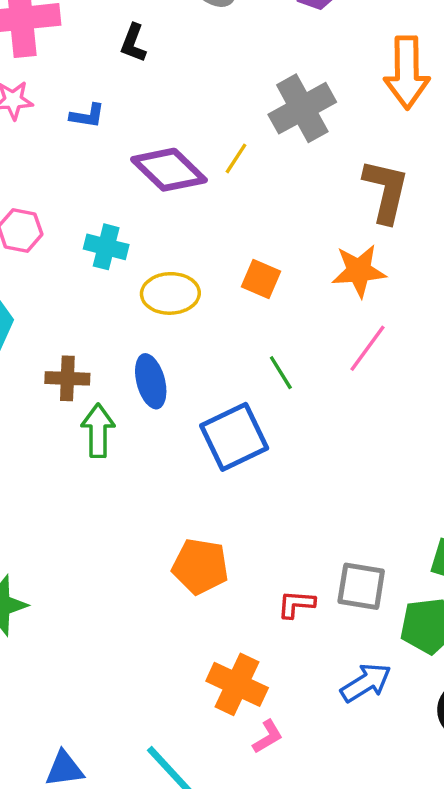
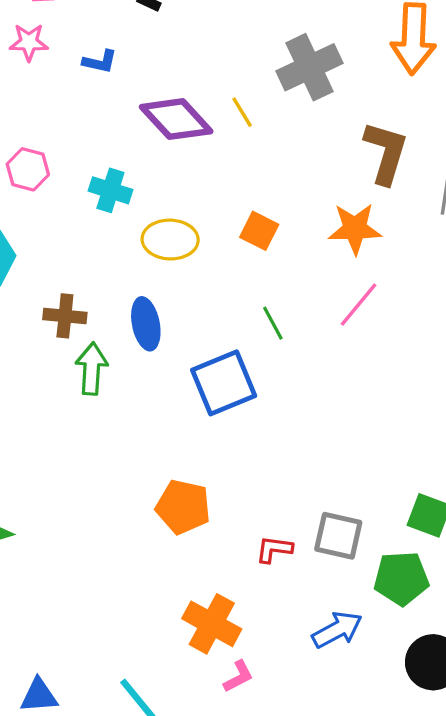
yellow line: (236, 158) -> (242, 112), turned -68

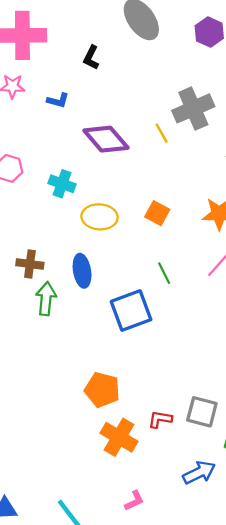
yellow line: (242, 112) -> (162, 133), moved
orange cross: (212, 624) -> (119, 437), moved

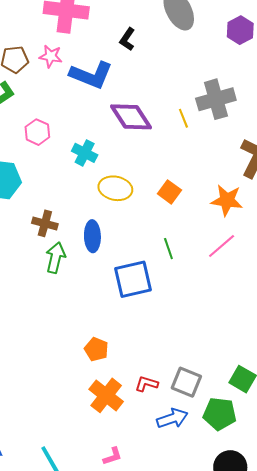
blue L-shape: (58, 100) -> (91, 75), size x2.0
orange pentagon: (102, 390) -> (96, 349), size x0.7
blue arrow: (199, 473) -> (172, 418), moved

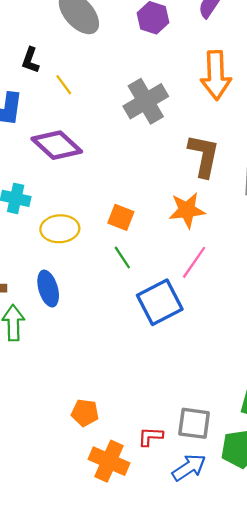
yellow line: (183, 118) -> (64, 85), moved
green line: (168, 249) -> (122, 257), moved
blue square: (133, 279) -> (160, 302), moved

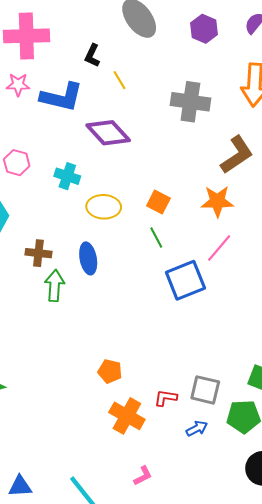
gray cross: (146, 101) -> (190, 102), turned 33
brown L-shape: (204, 156) -> (237, 155), turned 39
blue arrow: (189, 468) -> (197, 428), size x0.7

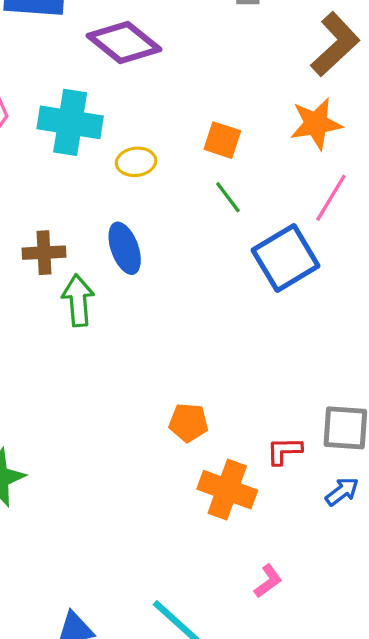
cyan cross: (67, 176) -> (70, 122), size x1.5
yellow ellipse: (104, 207) -> (136, 162), size x0.7

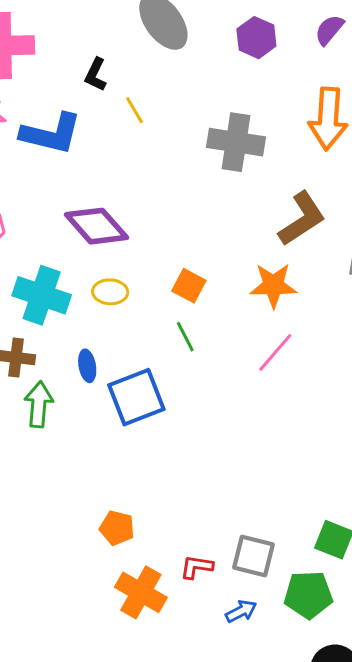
purple diamond: (124, 43) -> (96, 226), moved
cyan cross: (70, 122) -> (42, 295), moved
blue ellipse: (125, 248) -> (87, 366), size x0.7
blue square: (286, 258) -> (136, 397), moved

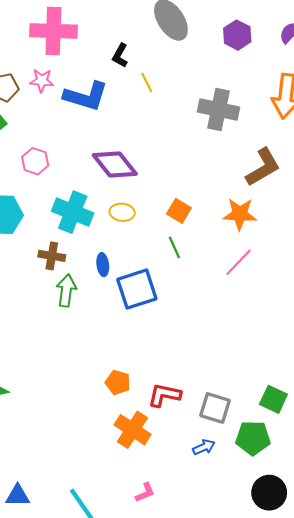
red L-shape: (197, 567) -> (164, 395), moved, size x1.4

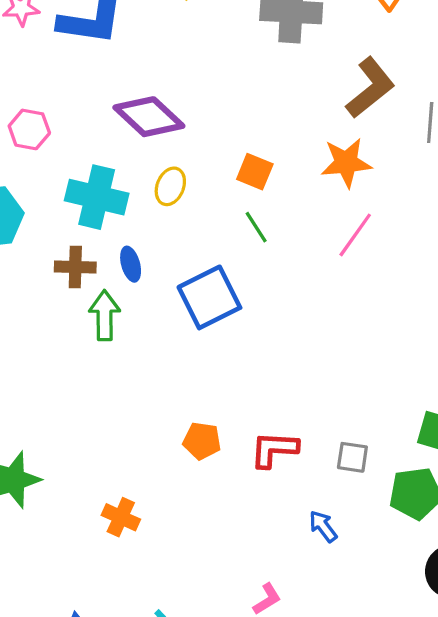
yellow ellipse: (122, 212) -> (170, 186), turned -65
blue ellipse: (103, 265) -> (131, 264), moved
gray square: (215, 408) -> (352, 457), size x0.7
orange cross: (133, 430) -> (121, 517), moved, size x0.7
blue arrow: (204, 447) -> (323, 526), moved, turned -95

